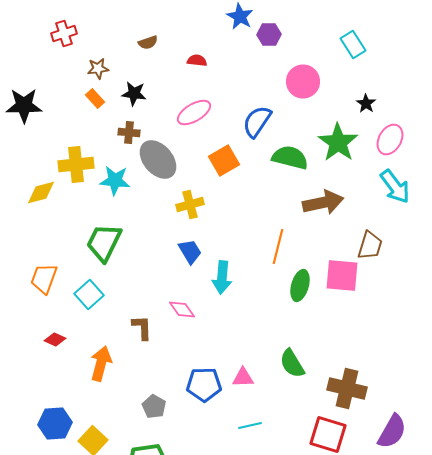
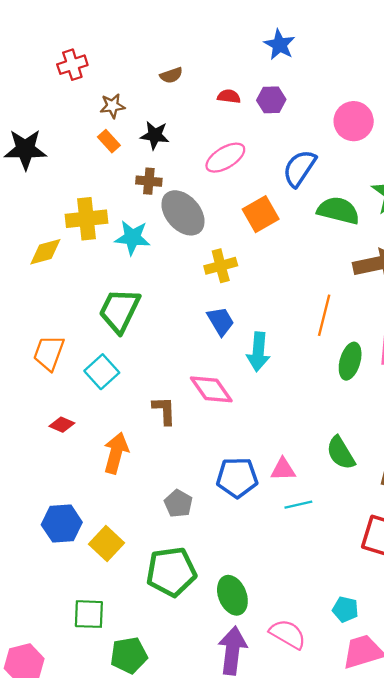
purple hexagon: (269, 34) -> (271, 100), moved
pink diamond: (182, 310) -> (211, 389), size x1.4
cyan line: (250, 426) -> (298, 505), moved

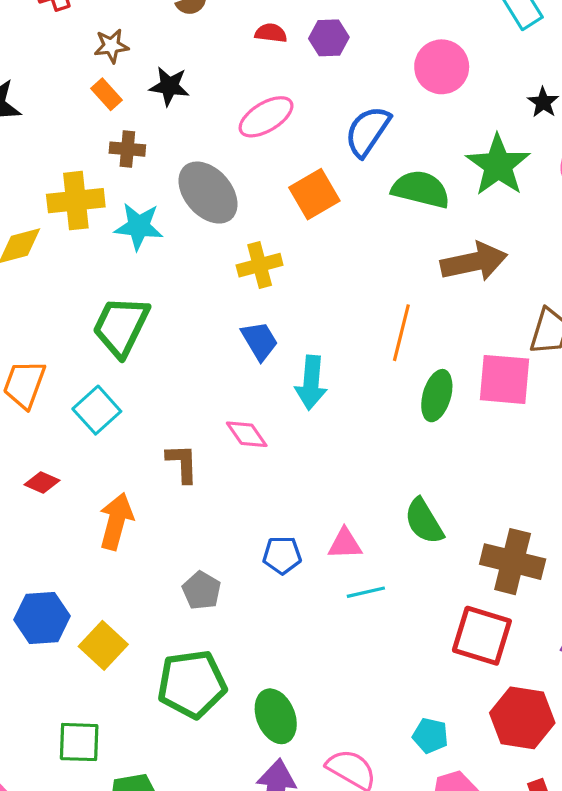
brown cross: (149, 181) -> (127, 149), moved
pink diamond: (211, 389) -> (247, 434), size x0.7
blue pentagon: (237, 478) -> (282, 555), size x0.7

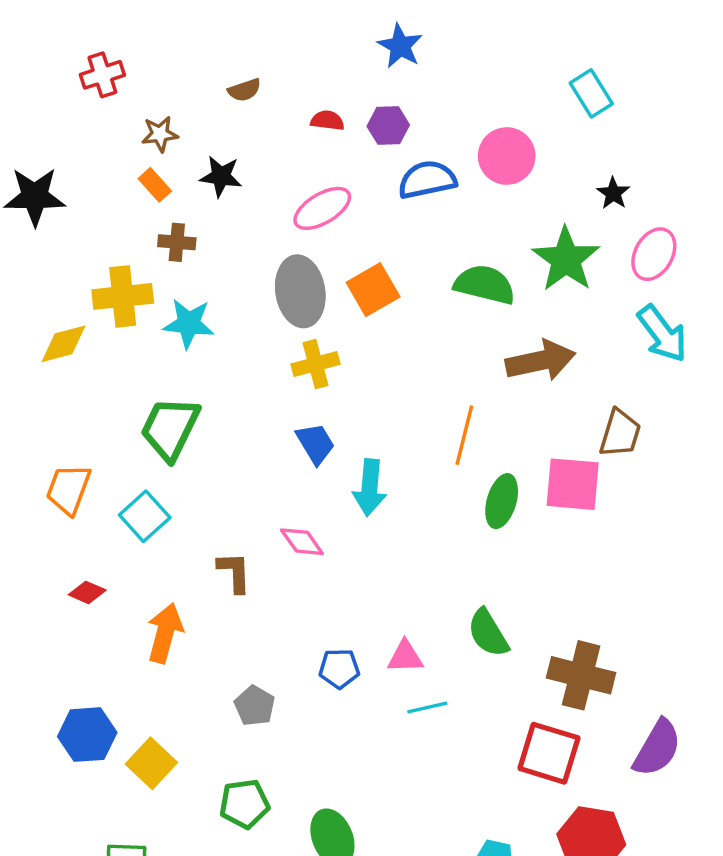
blue semicircle: (368, 131) -> (427, 180), moved, turned 44
gray ellipse: (208, 193) -> (300, 291), moved, turned 32
green pentagon: (192, 684) -> (244, 804), size x0.7

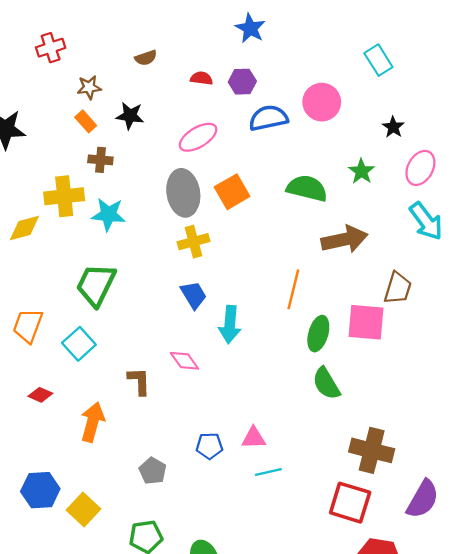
green star: (566, 259) -> (361, 171), size x0.6
green semicircle: (488, 633) -> (326, 383), moved

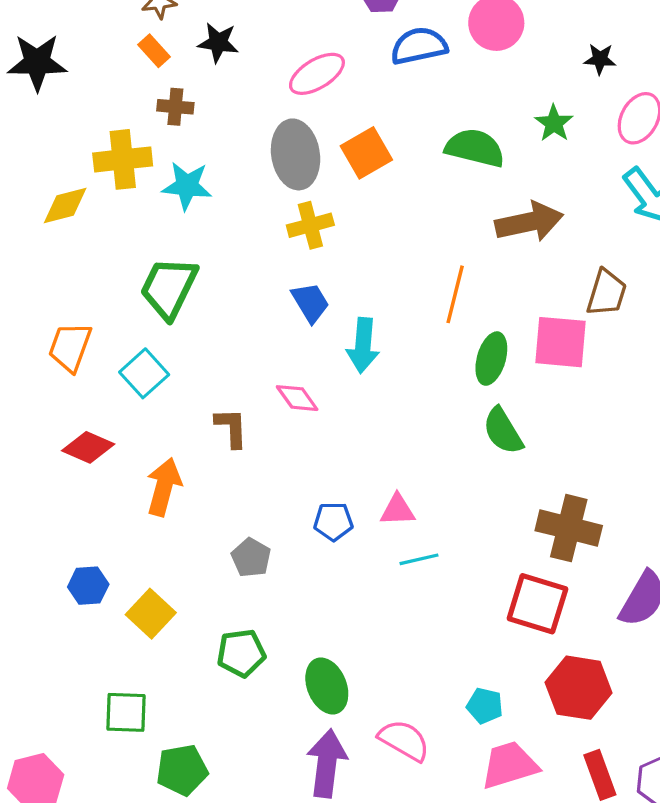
black star: (393, 127) -> (600, 59), turned -30
red diamond: (40, 395) -> (88, 447), size x1.4
blue hexagon: (40, 490) -> (88, 586), size x0.7

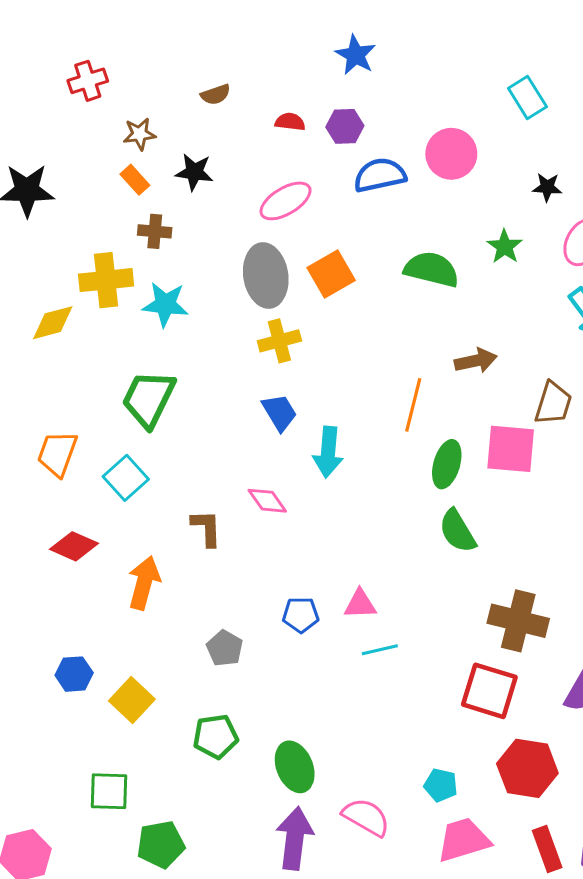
brown arrow: (529, 222) -> (476, 361), moved, size x0.7

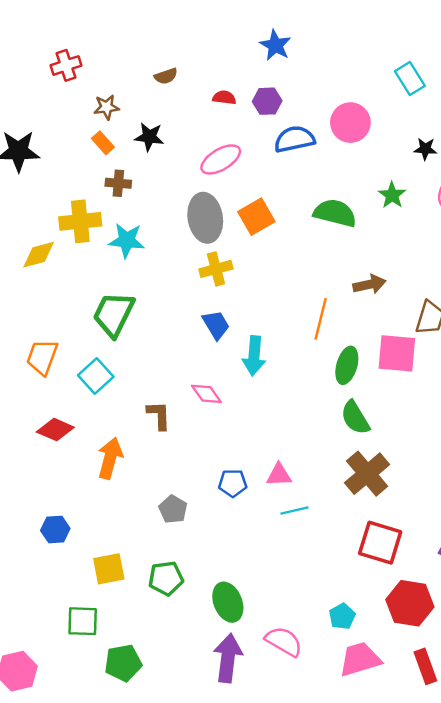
brown cross: (518, 621) -> (367, 474), moved, turned 36
yellow square: (132, 700) -> (109, 569), moved, turned 36
cyan pentagon: (441, 785) -> (342, 616), turned 30

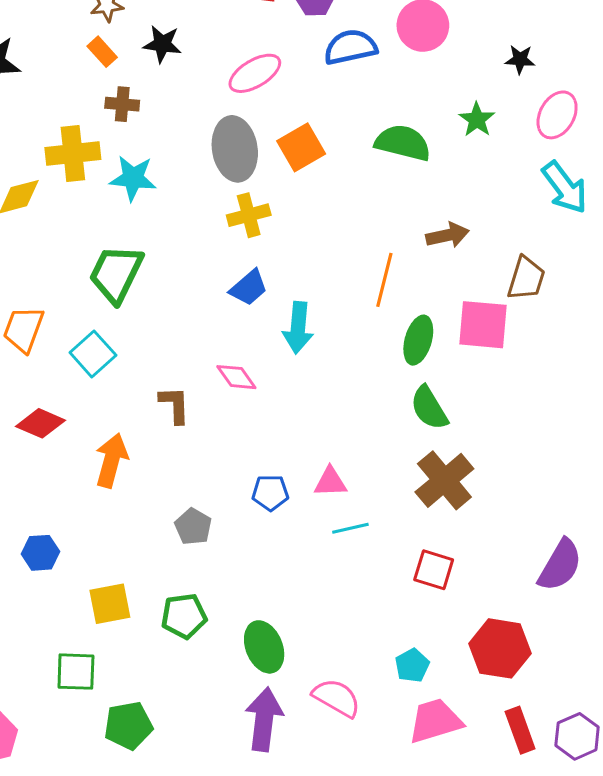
blue trapezoid: (216, 325) -> (249, 288), turned 80
red square: (380, 543) -> (434, 570), moved, size x0.7

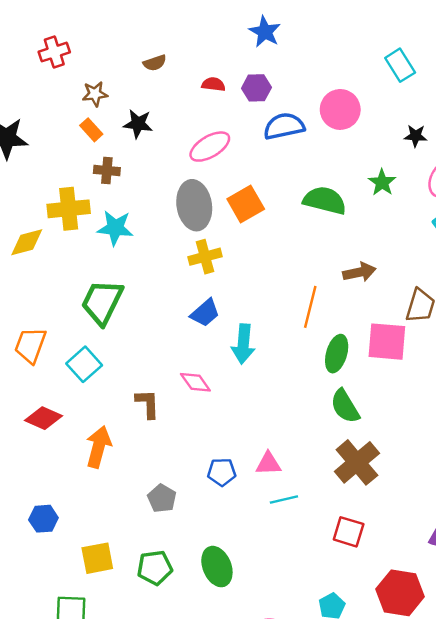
green ellipse: (264, 647) -> (217, 567), moved

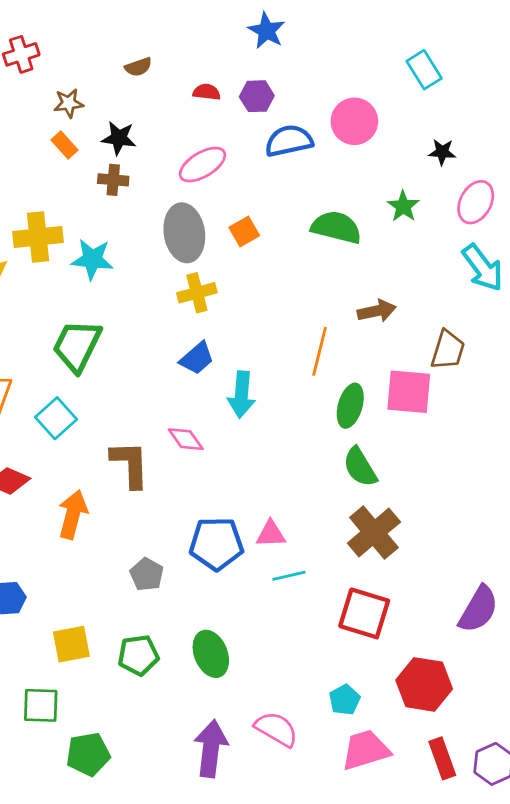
brown cross: (107, 170) -> (113, 180), moved
orange square: (246, 204) -> (244, 231), size x0.7
brown L-shape: (148, 404) -> (130, 464), size x1.4
blue pentagon: (222, 472) -> (216, 544), size x1.6
red square: (349, 532) -> (364, 613), size x1.4

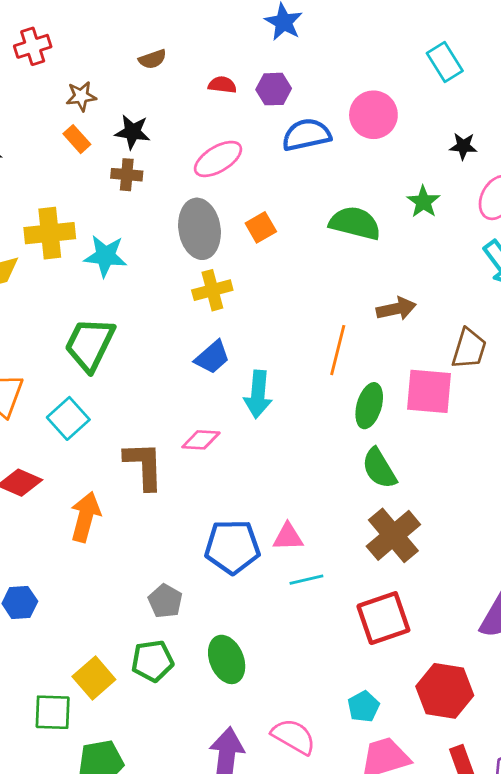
pink diamond: (186, 439) -> (201, 440), turned -51
gray pentagon: (147, 574) -> (165, 601), moved
red square: (364, 613) -> (383, 618), turned -36
yellow square: (71, 644) -> (94, 678), moved, turned -30

